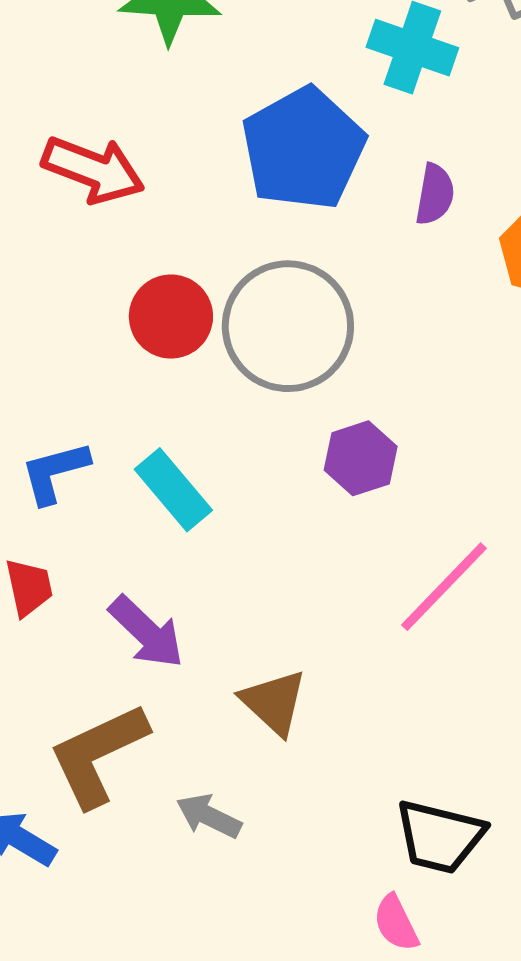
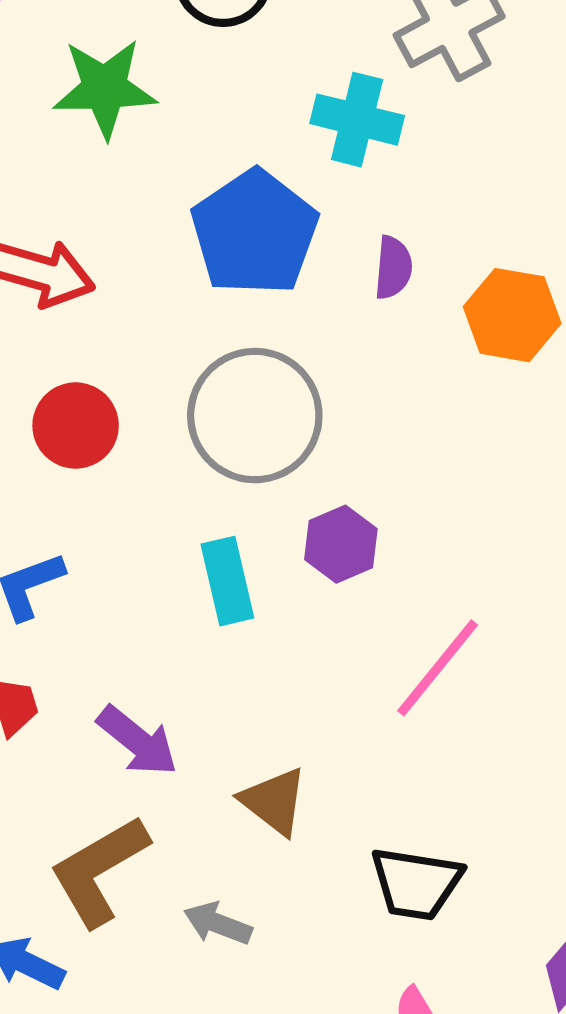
red circle: (171, 317) -> (76, 426), moved
cyan rectangle: (173, 490) -> (227, 581), moved, turned 32
black trapezoid: (440, 837) -> (416, 883), moved

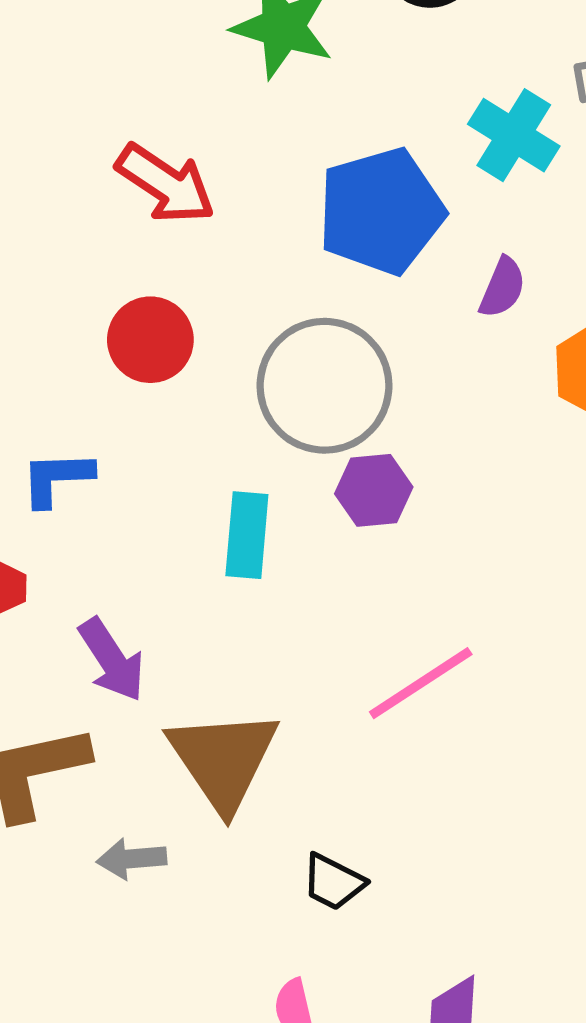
purple hexagon: (341, 544) -> (374, 490), moved
brown triangle: (274, 801) -> (223, 760), size x1.6
black trapezoid: (416, 883) -> (333, 882), size x0.7
gray arrow: (218, 923) -> (132, 859), turned -44

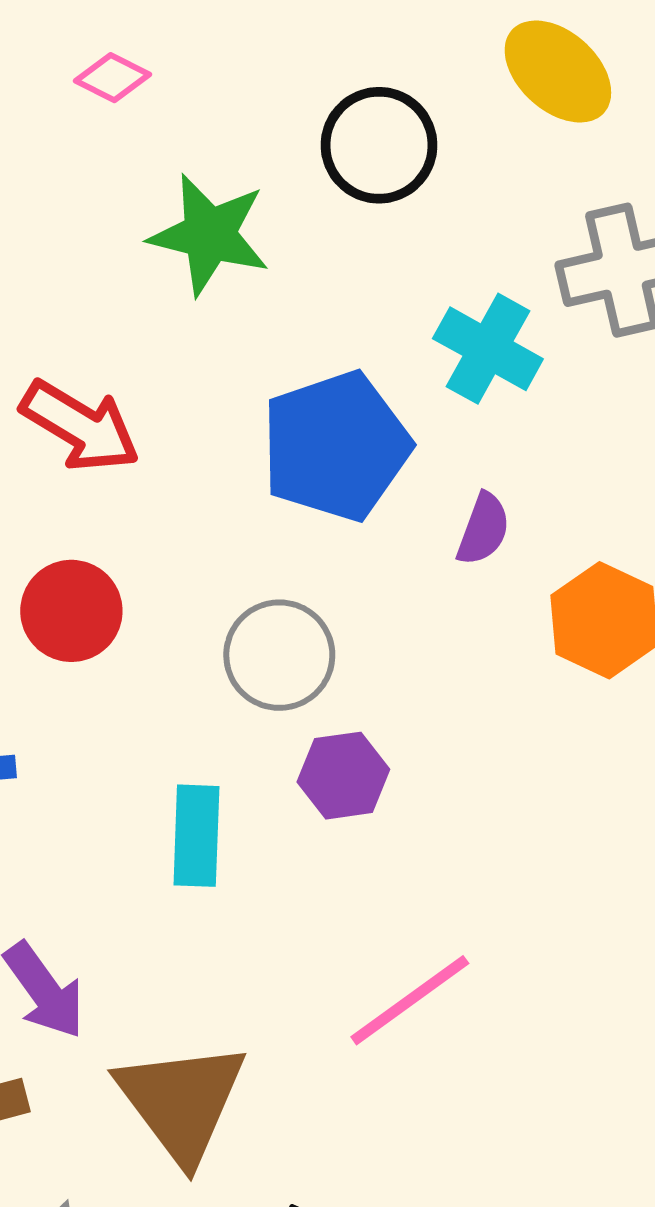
gray circle: (324, 386) -> (279, 655), size x0.7

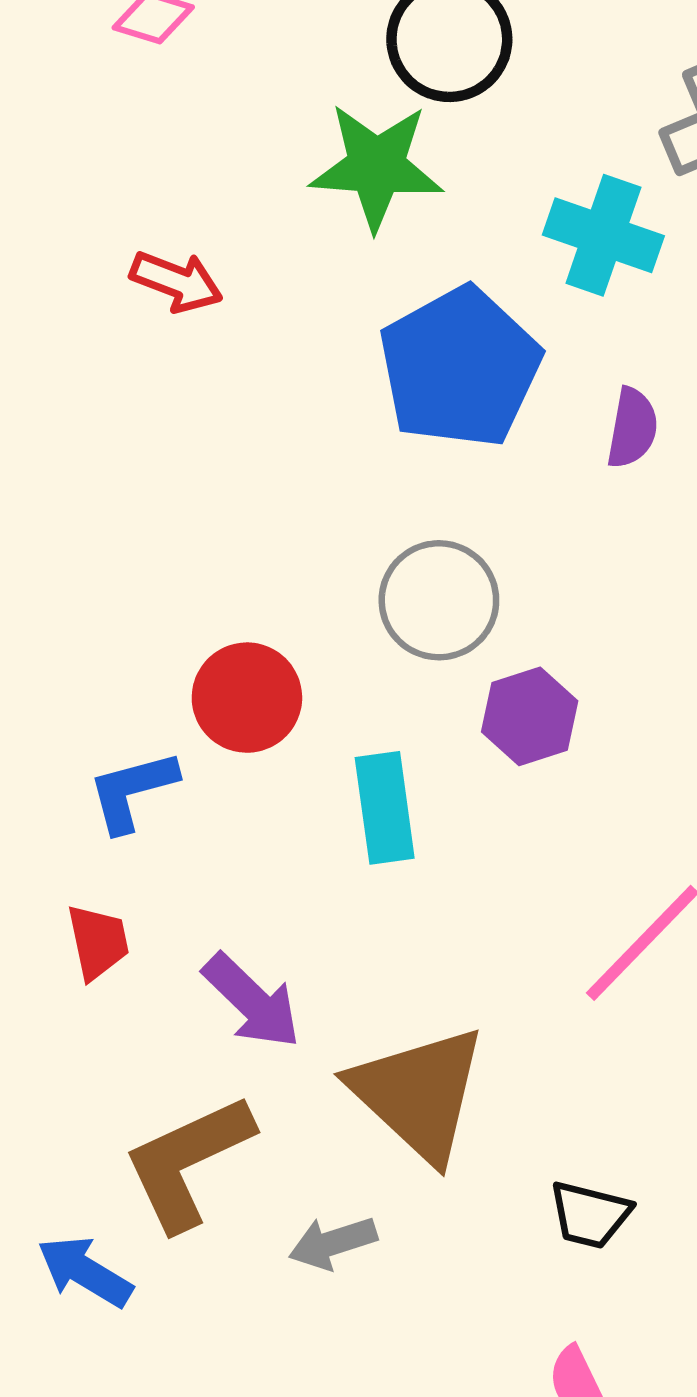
green star: (209, 235) -> (376, 167), moved
red arrow: (80, 426) -> (176, 281), moved, size x0.7
red circle: (71, 611) -> (247, 698), moved

